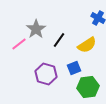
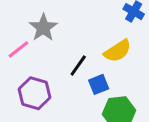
black line: (59, 40) -> (78, 65), moved
purple hexagon: (46, 74) -> (34, 93), moved

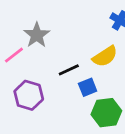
black line: (78, 65) -> (69, 70), turned 30

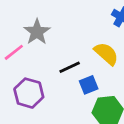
yellow semicircle: (105, 56) -> (106, 54), turned -105

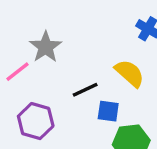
blue square: (89, 85) -> (108, 111), turned 30

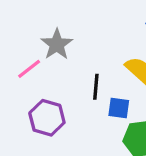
black line: (85, 90) -> (96, 87), turned -60

